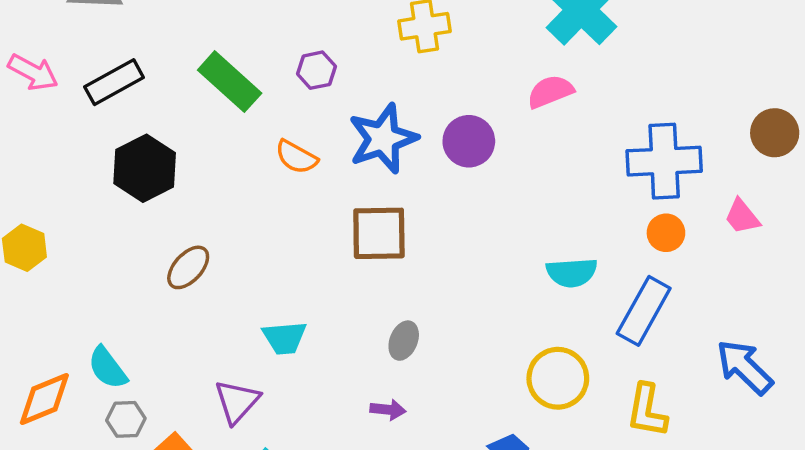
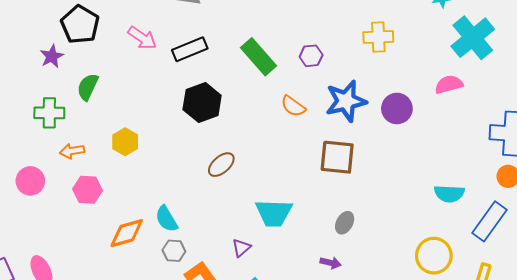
cyan trapezoid: (285, 338) -> (274, 213), size x1.4
purple triangle: (237, 402) -> (241, 248), size x0.7

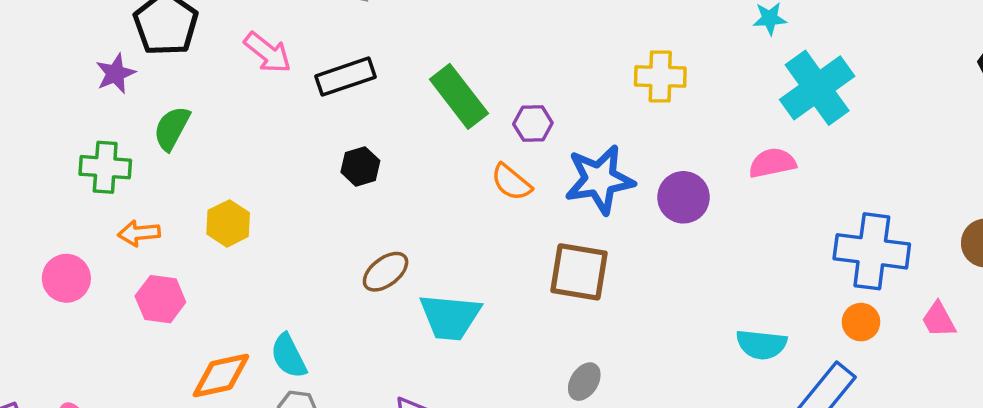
purple hexagon: (311, 56) -> (533, 123), moved
black hexagon: (202, 103) -> (360, 166), size x0.6
cyan trapezoid: (274, 213) -> (450, 317), moved

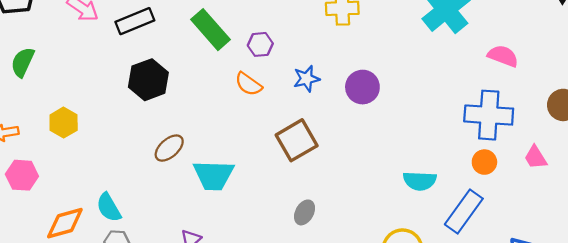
pink semicircle: (772, 163) -> (503, 56), moved, turned 36
black hexagon: (360, 166) -> (148, 80), size x1.6
blue star: (600, 180) -> (306, 79), size x0.6
brown square: (579, 272) -> (297, 140), turned -36

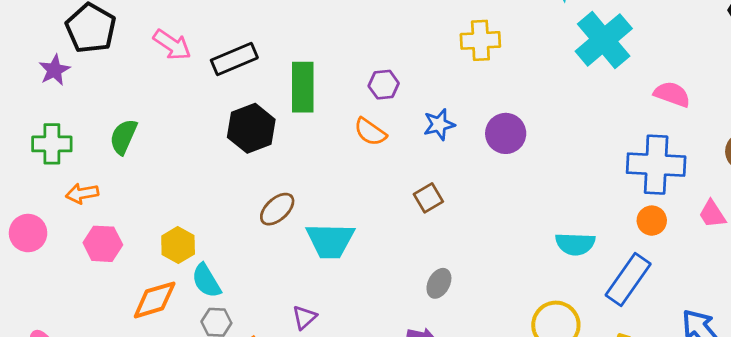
green rectangle: (211, 30) -> (303, 87), moved, turned 42
green semicircle: (23, 62) -> (123, 137), moved
yellow hexagon: (64, 123) -> (178, 245), moved
brown square: (297, 140) -> (428, 198), size x0.6

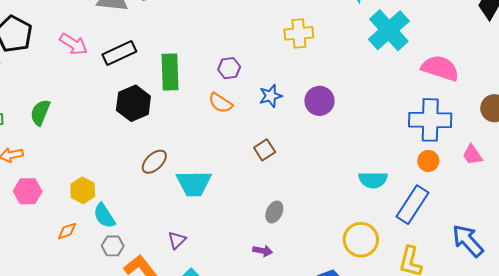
pink semicircle: (672, 94) -> (440, 68), size x1.4
orange diamond: (155, 300) -> (67, 231), size x0.6

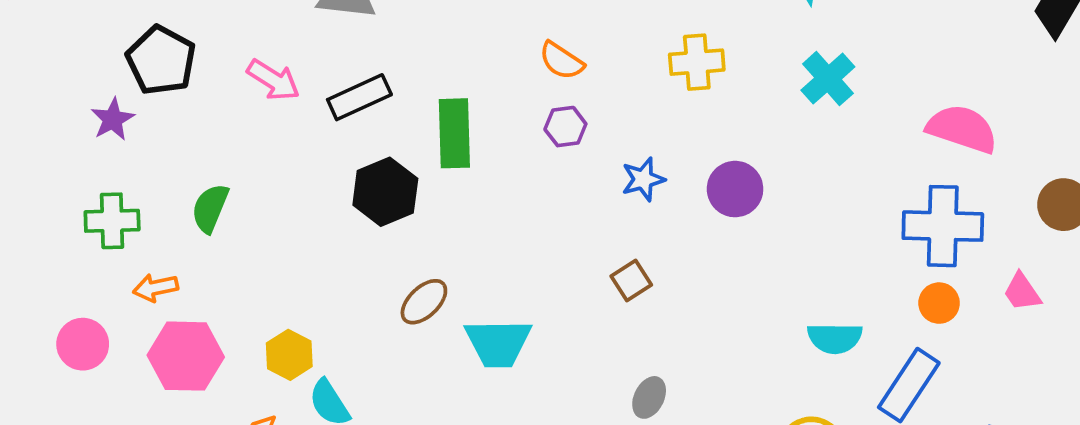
cyan cross: (389, 30) -> (828, 79), moved, size x0.7
orange semicircle: (220, 103) -> (561, 61), moved
pink hexagon: (28, 191) -> (186, 356), size x1.4

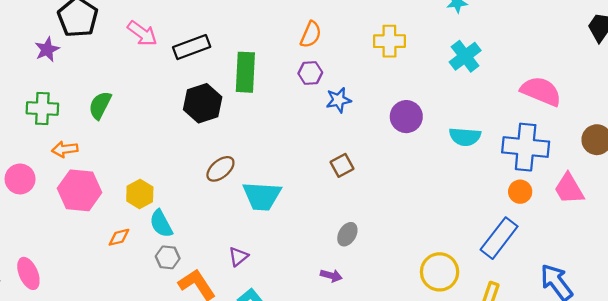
orange semicircle: (561, 61) -> (311, 34), turned -104
blue star: (643, 179) -> (339, 100), moved
pink trapezoid: (1022, 292) -> (569, 189), size x1.4
cyan semicircle: (835, 338) -> (465, 137), moved

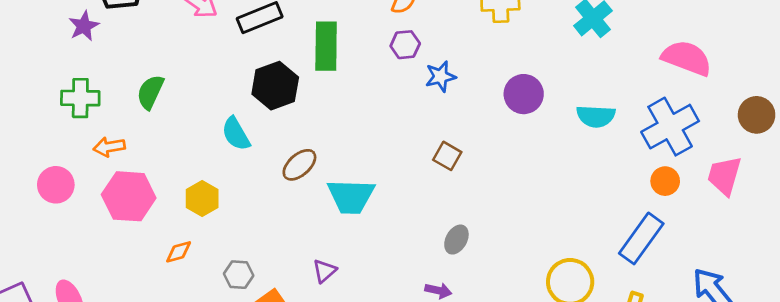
blue cross: (526, 147) -> (670, 127), turned -33
brown square: (342, 165) -> (447, 156), turned -30
pink trapezoid: (569, 189) -> (724, 176), turned 48
cyan semicircle: (161, 224) -> (236, 134), moved

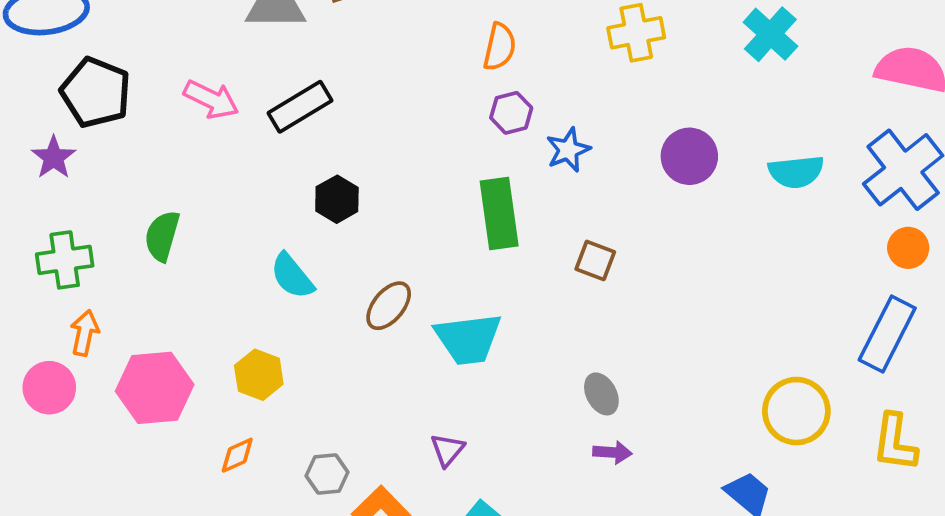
green rectangle: (326, 46) -> (499, 213), moved
black hexagon: (275, 86) -> (337, 199), size x0.7
orange arrow: (109, 147) -> (85, 333), moved, turned 120
gray ellipse: (456, 240) -> (601, 394), moved, turned -48

